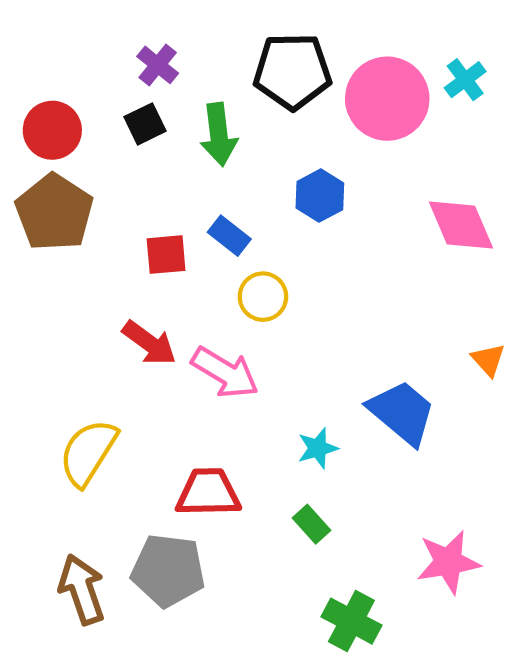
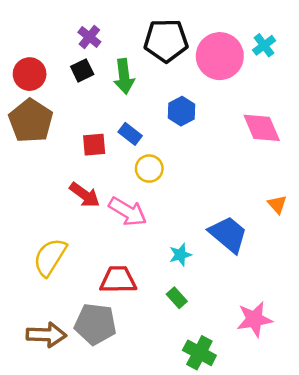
brown arrow: (82, 589) -> (46, 335), turned 111

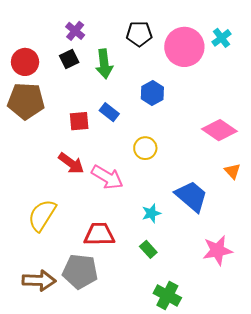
black pentagon: (166, 41) -> (139, 34), size x0.7
brown pentagon: (31, 121) -> (26, 101), turned -30
pink diamond: (262, 128) -> (219, 130), moved, turned -32
yellow circle: (149, 169) -> (145, 148), moved
pink star: (254, 319) -> (217, 250), moved

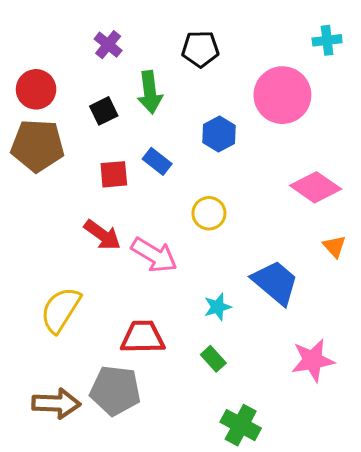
cyan cross: (221, 38) -> (327, 40), moved, turned 30
pink circle: (184, 47) -> (282, 95), moved
black square: (69, 59) -> (104, 111), moved

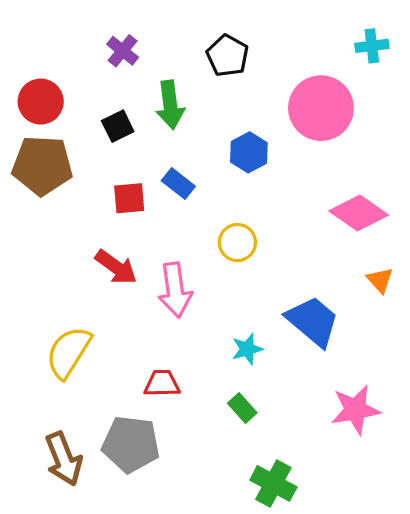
black pentagon: (200, 49) -> (228, 56), turned 30
pink arrow: (154, 255) -> (175, 290), turned 51
red trapezoid: (143, 337) -> (162, 383), size x0.7
brown arrow: (56, 403) -> (64, 459), turned 66

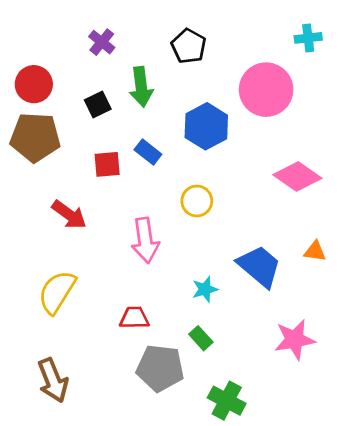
blue hexagon: (249, 152) -> (206, 126), size x1.4
red arrow: (116, 267) -> (69, 215), moved
orange triangle: (380, 280) -> (315, 251), moved, turned -40
gray pentagon: (131, 444) -> (160, 368), moved

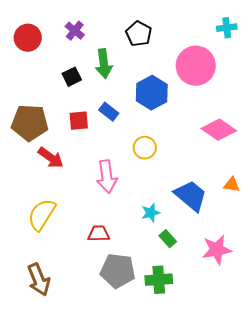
red circle: (34, 84) -> (28, 38), moved
brown pentagon: (35, 137) -> (30, 123), moved
green rectangle: (201, 338) -> (168, 239), moved
green cross: (227, 401) -> (159, 280), moved, turned -32

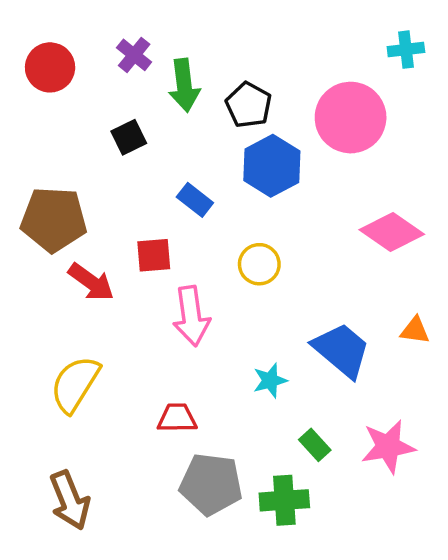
black pentagon: (139, 34) -> (249, 105), moved
green arrow: (104, 64) -> (184, 85), moved
red square: (79, 121) -> (154, 255), moved
green rectangle: (168, 239) -> (315, 445), moved

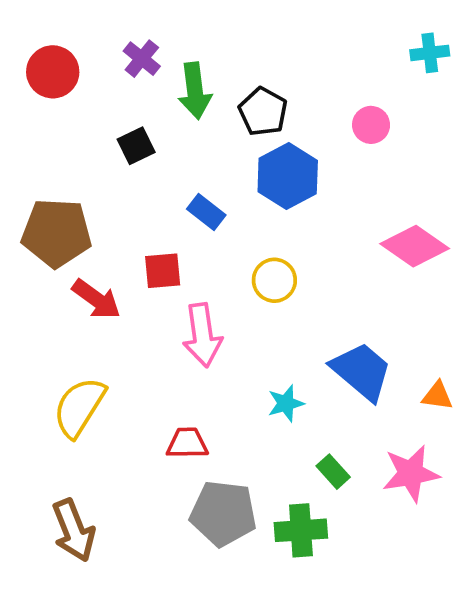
pink circle: (351, 118) -> (371, 125), size x0.5
orange triangle: (415, 330) -> (437, 396), moved

